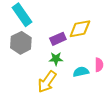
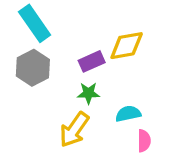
pink semicircle: (99, 65) -> (144, 141), moved

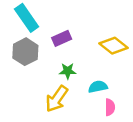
yellow diamond: (127, 46) -> (114, 46), moved, turned 48
purple rectangle: (92, 61) -> (62, 38), moved

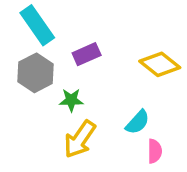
green star: (68, 71) -> (71, 100), moved
cyan semicircle: (98, 87) -> (138, 122), turned 144

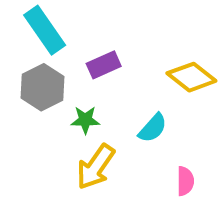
cyan semicircle: (138, 122) -> (153, 128), moved

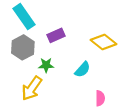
yellow arrow: (96, 167) -> (32, 88), moved

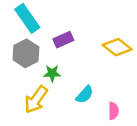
cyan semicircle: (83, 70) -> (85, 95), moved

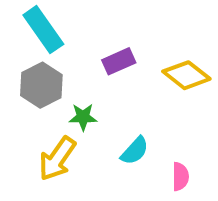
purple rectangle: (63, 40) -> (119, 61), moved

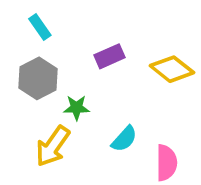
cyan rectangle: (43, 30) -> (40, 27), size x0.6
pink semicircle: (180, 177) -> (166, 163), size x1.4

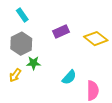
green star: (77, 108) -> (33, 63), moved
yellow arrow: (53, 146) -> (15, 75), moved, size x0.6

